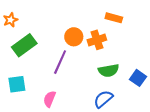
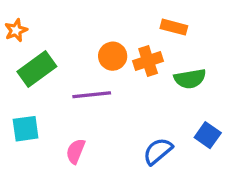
purple line: (60, 62) -> (92, 95), turned 60
green semicircle: (109, 71) -> (190, 79), moved
blue square: (138, 78) -> (208, 135), moved

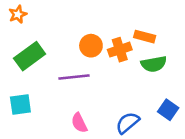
orange rectangle: (174, 27) -> (145, 37), moved
orange star: (16, 30) -> (18, 14), moved
pink semicircle: (76, 151) -> (79, 123), moved, turned -48

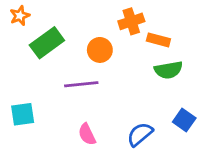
orange cross: (120, 50) -> (131, 21), moved
green rectangle: (30, 56) -> (47, 43), moved

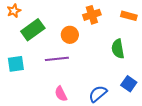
orange rectangle: (158, 40) -> (129, 16), moved
green semicircle: (168, 70) -> (118, 49), turned 90
cyan square: (23, 114) -> (16, 64), moved

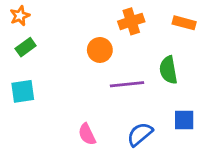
green rectangle: (33, 30) -> (26, 47), moved, size x0.6
purple line: (57, 59) -> (127, 84), moved
blue square: (129, 84) -> (184, 120), turned -35

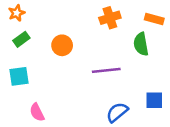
orange circle: (100, 50) -> (62, 45), moved
green semicircle: (168, 70) -> (141, 44), moved
pink semicircle: (87, 134) -> (37, 112), moved

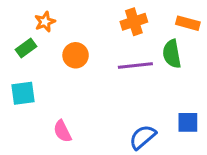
orange star: (17, 13) -> (45, 22), moved
purple line: (106, 70) -> (135, 66), moved
pink semicircle: (37, 112) -> (62, 131), moved

